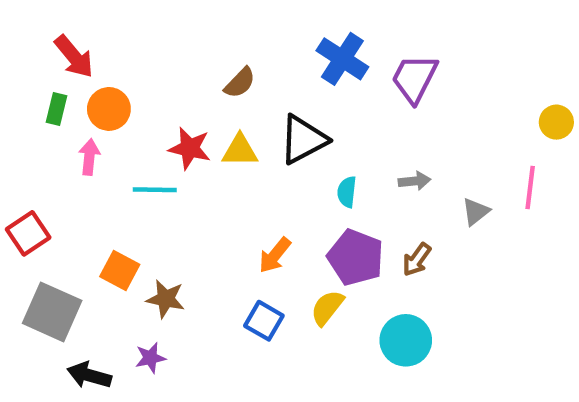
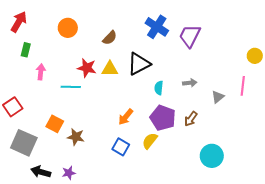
red arrow: (74, 57) -> (19, 22), moved, turned -110
orange circle: (109, 109) -> (68, 28), moved
cyan circle: (406, 340) -> (212, 156), moved
purple star: (150, 358) -> (69, 173), moved

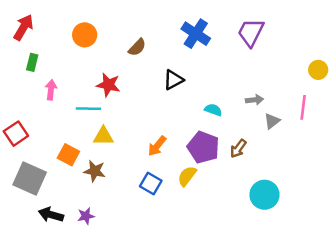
purple trapezoid: (190, 36) -> (251, 32), moved
black triangle: (139, 64) -> (173, 80), size x0.7
yellow triangle: (110, 69) -> (103, 136), moved
gray arrow: (190, 83) -> (254, 100), moved
cyan semicircle: (159, 88) -> (213, 110), moved, turned 104

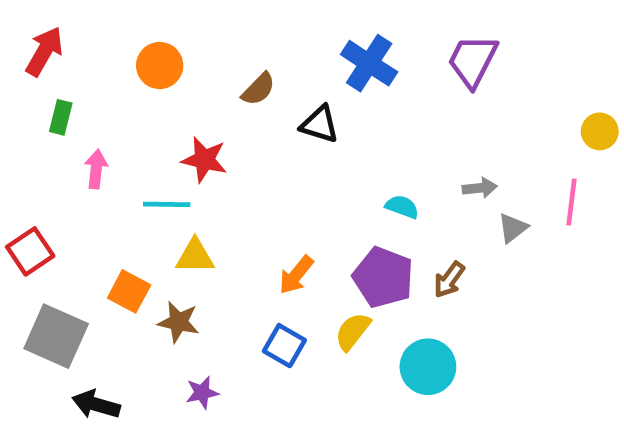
black triangle: (173, 80) -> (320, 124), moved, turned 45
cyan circle: (264, 195) -> (428, 367), moved
purple star: (86, 216) -> (202, 393), moved

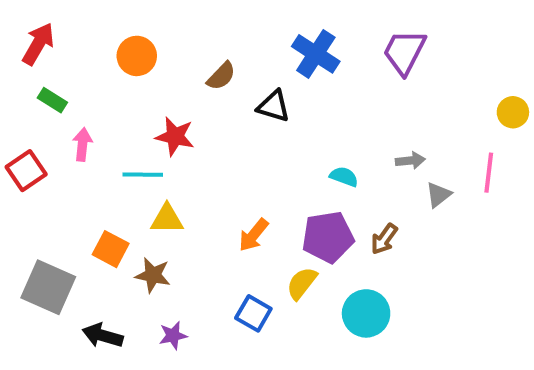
green rectangle: (61, 117) -> (52, 100), turned -72
red square: (30, 251) -> (26, 171), moved
purple pentagon: (383, 277) -> (328, 237), turned -30
blue square: (284, 346) -> (253, 313), moved
black arrow: (96, 404) -> (103, 336), moved

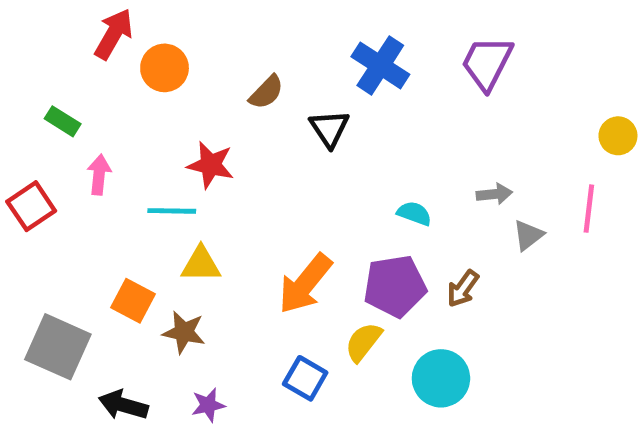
red arrow: (38, 44) -> (114, 34), moved
black triangle: (274, 106) -> (329, 129), turned 39
orange arrow: (253, 235) -> (305, 284), size x1.5

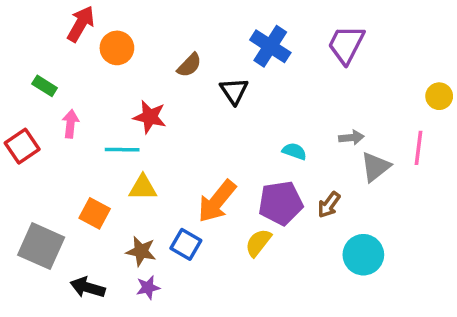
gray triangle: (528, 235) -> (375, 167), size x1.4
brown star: (184, 332) -> (141, 251), moved
blue square: (305, 378) -> (186, 244), moved
cyan circle: (441, 378) -> (363, 255), moved

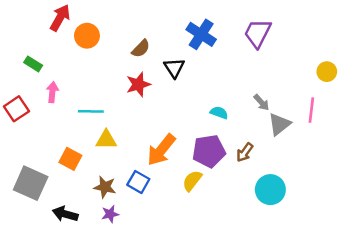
red star: (150, 117) -> (138, 84), moved, turned -30
gray arrow: (351, 138) -> (261, 102), turned 54

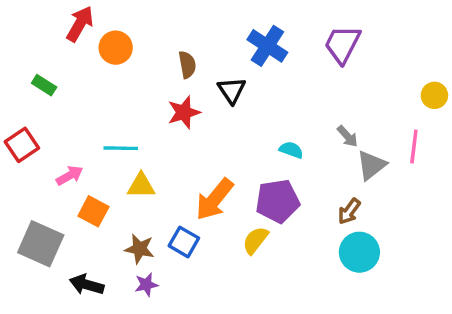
brown semicircle: (141, 49) -> (187, 65), turned -54
pink arrow: (52, 92) -> (70, 175), moved, turned 54
brown arrow: (245, 152) -> (349, 211), moved

